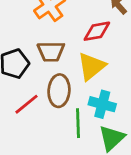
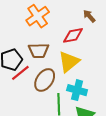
brown ellipse: (59, 91) -> (45, 80), turned 30
red line: (27, 104) -> (20, 73), moved

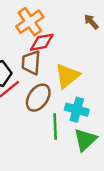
red diamond: (73, 35) -> (42, 42), moved
brown trapezoid: (39, 51) -> (31, 63), turned 95

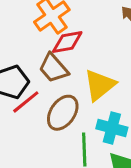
brown trapezoid: (31, 63) -> (53, 68), turned -45

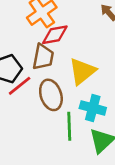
brown trapezoid: (53, 68) -> (43, 57), turned -128
brown ellipse: (63, 113) -> (51, 95), turned -52

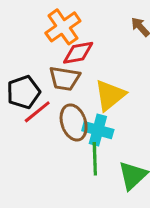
brown trapezoid: (43, 57) -> (64, 78), turned 88
cyan cross: (93, 108) -> (98, 130), moved

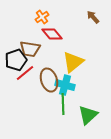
orange cross: (63, 27) -> (42, 17), size x0.6
red diamond: (78, 53) -> (52, 34), turned 60
brown trapezoid: (64, 78) -> (30, 49), moved

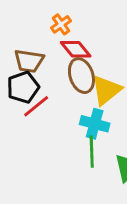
brown trapezoid: (30, 49) -> (29, 61), moved
brown ellipse: (49, 80) -> (81, 76), moved

